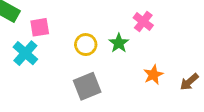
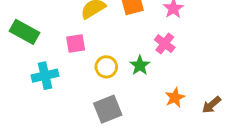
pink square: (40, 27) -> (76, 44), moved
cyan cross: (25, 53) -> (45, 76), turned 35

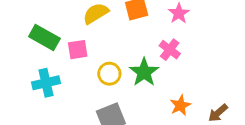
green rectangle: (25, 32) -> (44, 37), moved
green star: (140, 65) -> (144, 72), size x1.4

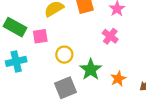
green star: (144, 72) -> (91, 69), moved

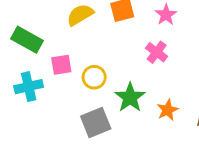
pink square: (40, 36) -> (61, 65), moved

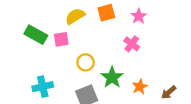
pink square: (61, 65) -> (61, 39), moved
cyan cross: (29, 87) -> (43, 87), moved

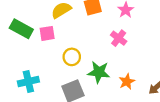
green star: (112, 77) -> (99, 72), turned -30

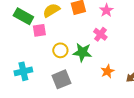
green rectangle: (21, 29) -> (23, 16), moved
green star: (99, 72) -> (82, 52), moved

